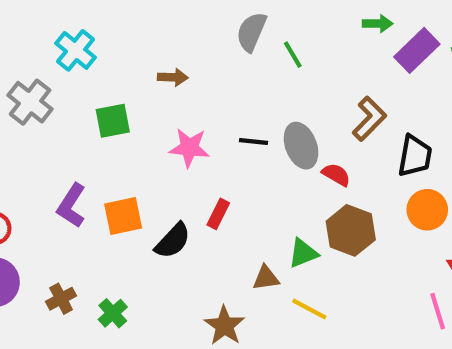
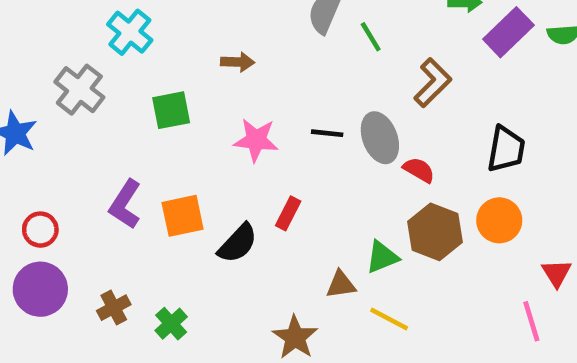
brown L-shape: (369, 119) -> (433, 83), moved
orange circle: (427, 210) -> (499, 220), moved

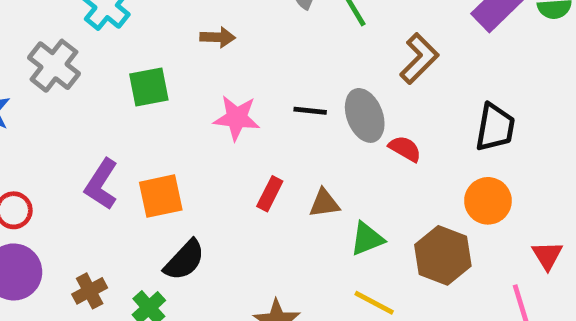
brown hexagon: (435, 232) -> (443, 255), moved
black semicircle: (238, 243) -> (184, 260), moved
brown triangle: (341, 285) -> (324, 203), moved

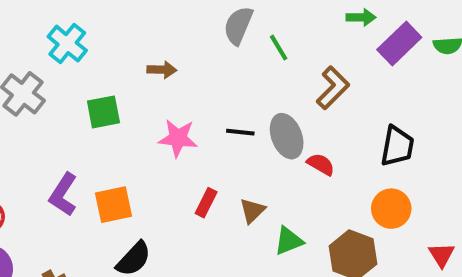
brown triangle: (324, 203) -> (252, 211), turned -36

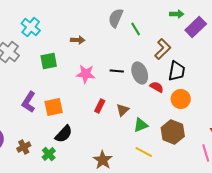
black trapezoid: (397, 146) -> (177, 71), moved
orange circle: (391, 209) -> (181, 99), moved

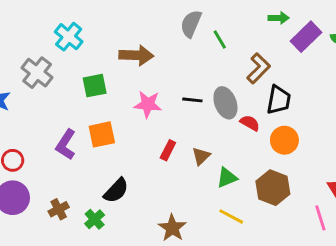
brown arrow: (78, 40) -> (136, 55), size x1.6
orange square: (54, 107) -> (102, 134), moved

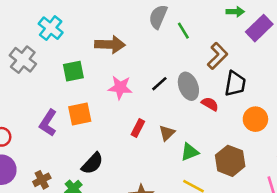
black line: (192, 100) -> (159, 84), turned -48
orange circle: (284, 140) -> (255, 119), moved

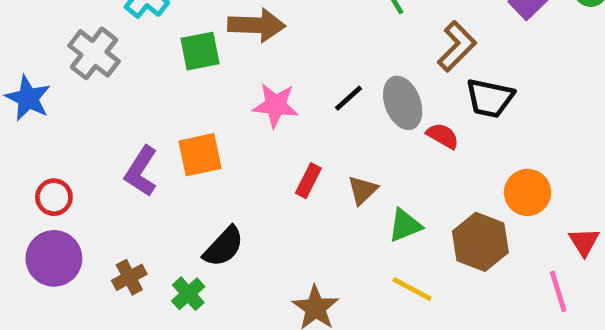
green square: (73, 71) -> (200, 51), moved
black trapezoid: (235, 84) -> (490, 98), turned 92
orange circle: (255, 119) -> (528, 192), moved

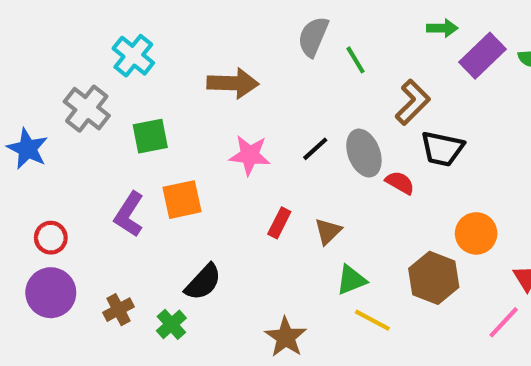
green square: (200, 51) -> (150, 136), moved
green triangle: (405, 225) -> (351, 280), moved
pink line: (558, 291) -> (504, 322), turned 60

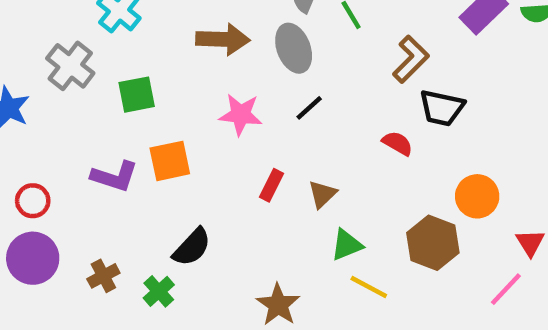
gray ellipse: (364, 153) -> (294, 48), moved
purple L-shape: (129, 214) -> (115, 176), turned -105

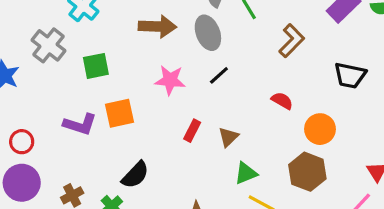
black trapezoid: (442, 108) -> (350, 75), moved
orange circle: (477, 196) -> (320, 129), moved

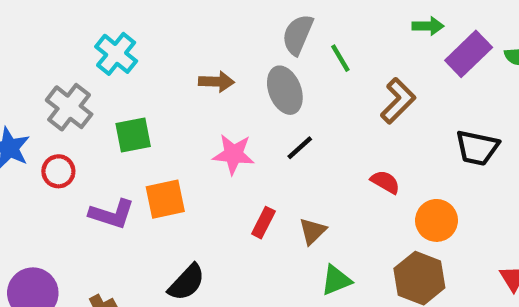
brown arrow: (157, 26) -> (216, 82), size x0.7
red circle: (22, 142) -> (58, 171), moved

